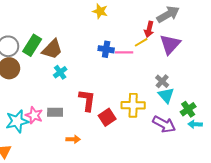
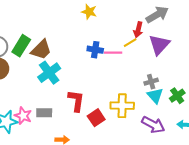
cyan cross: (60, 72) -> (49, 73), size x1.6
gray cross: (162, 81) -> (151, 82), turned 32
green cross: (188, 109) -> (177, 96), moved

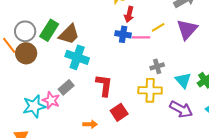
red arrow: (138, 30) -> (129, 14), moved
cyan cross: (49, 73) -> (77, 57), turned -35
gray cross: (151, 82) -> (157, 66), moved
gray rectangle: (44, 113) -> (66, 87), moved, turned -42
red square: (96, 118) -> (119, 112), moved

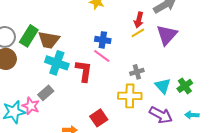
red arrow: (129, 14) -> (139, 20), moved
brown trapezoid: (69, 34) -> (49, 40), turned 55
pink line: (141, 37) -> (102, 56), moved, turned 36
red L-shape: (104, 85) -> (84, 71), moved

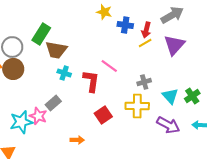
green rectangle: (29, 36) -> (41, 34), moved
blue cross: (103, 40) -> (125, 25), moved
cyan cross: (57, 63) -> (64, 73), size x0.6
red square: (99, 118) -> (103, 115), moved

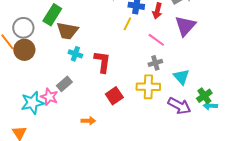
yellow line: (145, 43) -> (127, 24), moved, turned -32
pink line: (109, 66) -> (156, 40), moved
green cross: (192, 96) -> (204, 96), moved

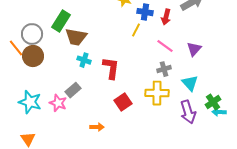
purple triangle: (185, 26) -> (194, 49), moved, size x0.7
cyan star: (32, 103) -> (30, 102), moved, turned 30
purple arrow: (179, 106) -> (188, 112), turned 45

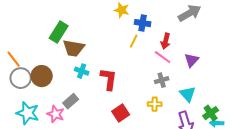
red arrow: (166, 17) -> (166, 41), moved
gray circle: (32, 34) -> (21, 78), moved
brown circle: (33, 56) -> (42, 76), moved
yellow cross: (157, 93) -> (155, 104), size x0.6

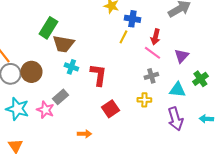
cyan triangle: (188, 94) -> (177, 90), turned -42
green cross: (211, 113) -> (200, 79), moved

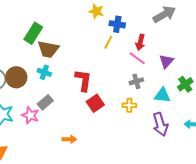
cyan cross: (71, 67) -> (44, 72), moved
red square: (110, 109) -> (95, 103), moved

